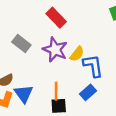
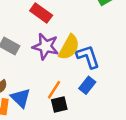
yellow semicircle: (77, 54) -> (69, 47), size x1.5
orange line: (56, 91) -> (54, 90), turned 42

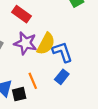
orange line: (54, 90) -> (33, 81), turned -56
black square: (59, 105) -> (19, 94), moved

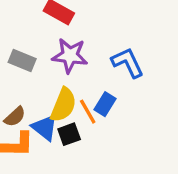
yellow semicircle: (46, 44) -> (63, 105), moved
blue rectangle: (62, 77) -> (105, 104), moved

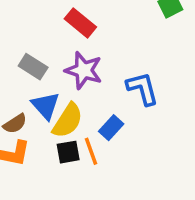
orange line: (88, 112) -> (91, 151), moved
blue triangle: (45, 128) -> (45, 106), moved

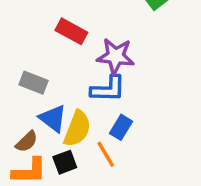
purple star: (84, 70) -> (115, 56), moved
blue L-shape: (143, 89) -> (108, 89), moved, turned 117
black square: (68, 152) -> (65, 162), moved

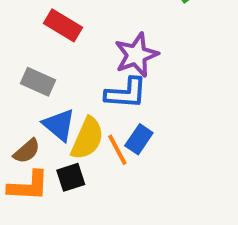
red rectangle: (71, 31) -> (63, 25), moved
purple star: (115, 56) -> (136, 55), turned -30
orange line: (106, 154) -> (117, 150), moved

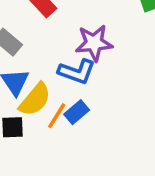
orange line: (117, 150) -> (57, 116), turned 44

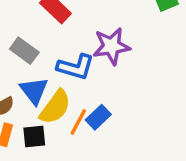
blue L-shape: (77, 72) -> (75, 67), moved

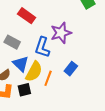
blue L-shape: (75, 67) -> (42, 47), turned 100
blue rectangle: (98, 117) -> (71, 69), moved

